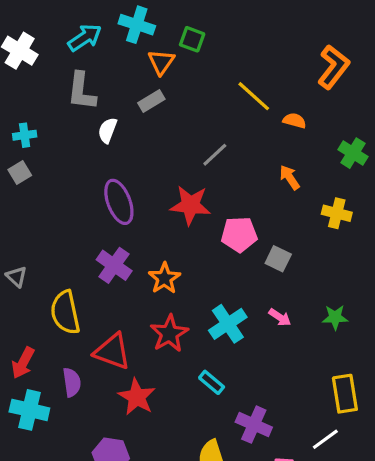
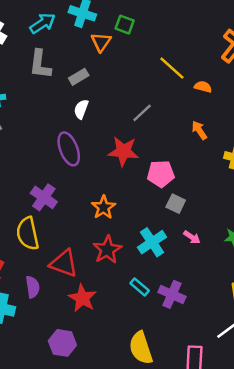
gray rectangle: (151, 101) -> (79, 77), moved
white semicircle: (108, 130) -> (81, 109), moved
gray square: (278, 259) -> (176, 204), moved
purple cross: (114, 265) -> (44, 197), moved
purple cross: (254, 425) -> (172, 294), moved

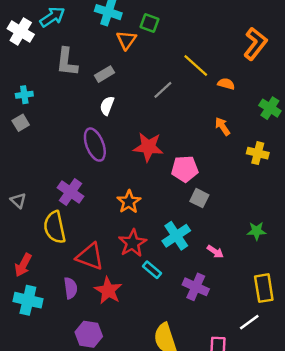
cyan arrow: (43, 23) -> (52, 17), moved
gray line: (142, 113) -> (163, 90), moved
pink arrow: (192, 237) -> (215, 252), moved
purple semicircle: (33, 287) -> (71, 288), moved
cyan rectangle: (140, 287) -> (152, 270), moved

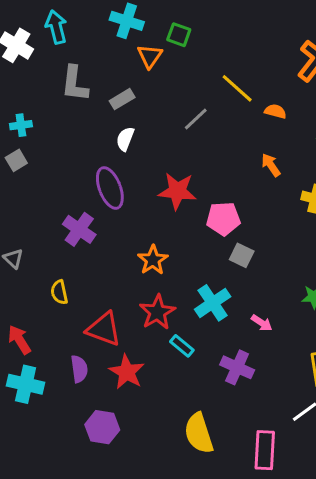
cyan arrow: (52, 17) -> (56, 27), turned -70
purple cross: (71, 192) -> (79, 229), moved
yellow semicircle: (55, 227) -> (59, 292), size x0.6
red arrow: (23, 265) -> (19, 340), turned 120

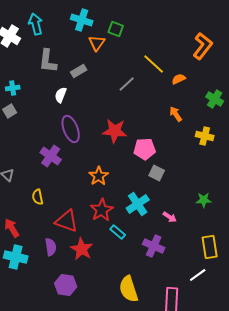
orange semicircle: (275, 111) -> (179, 79), turned -40
white semicircle: (125, 139) -> (61, 95), moved

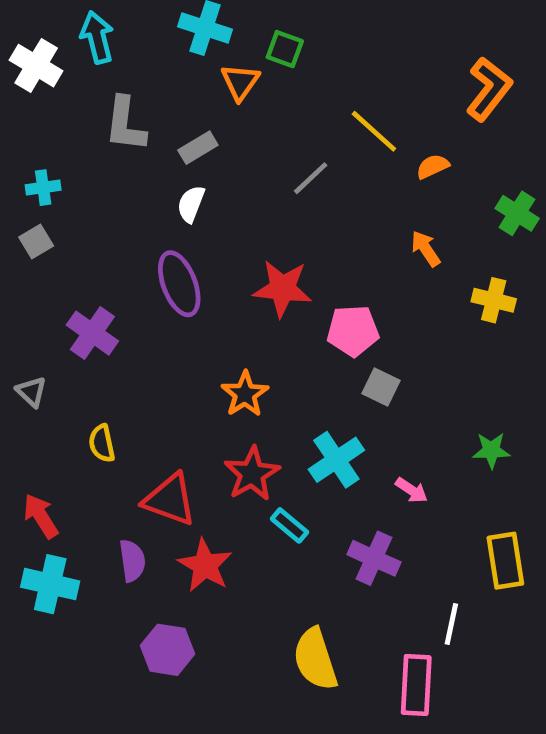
white semicircle: (61, 95) -> (191, 204), moved
purple cross: (51, 156) -> (92, 333), moved
white line: (198, 275) -> (451, 624), moved, turned -42

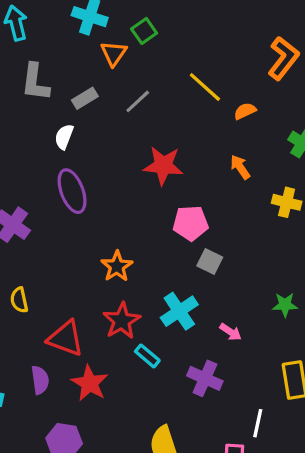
green square: (285, 49) -> (144, 31), turned 35
gray line: (311, 178) -> (138, 101), moved
white semicircle: (191, 204) -> (64, 137), moved
red star: (282, 288) -> (163, 165), moved

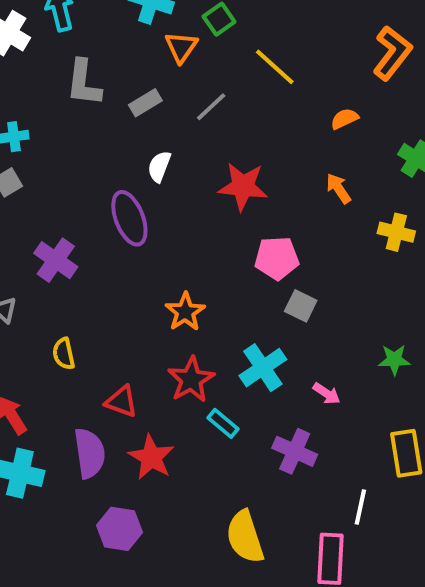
yellow line: (205, 87) -> (275, 67), moved
white semicircle: (64, 137) -> (159, 166), moved
red triangle: (66, 338) -> (121, 401), size x0.7
purple semicircle: (40, 380) -> (90, 453), size x1.4

